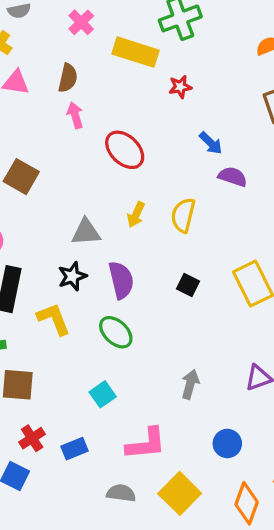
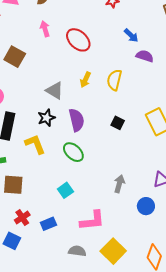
pink arrow: (75, 115) -> (45, 29), moved
gray triangle: (86, 232) -> (55, 91), turned 36
blue circle: (227, 444) -> (146, 206), moved

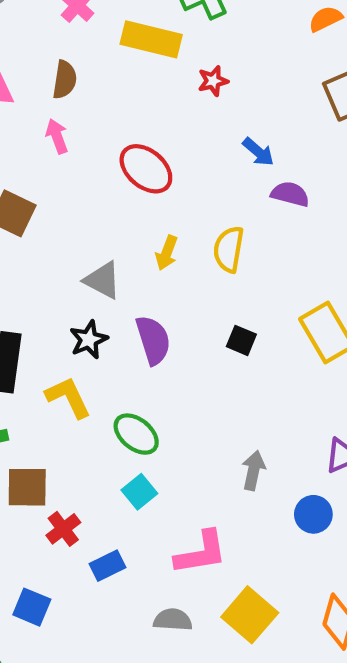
pink arrow: (45, 29) -> (57, 136), moved
green ellipse: (73, 152) -> (136, 434), moved
red cross: (22, 218) -> (63, 529), moved

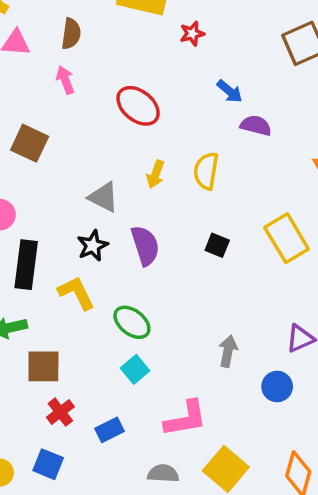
red cross: (63, 529) -> (60, 412), moved

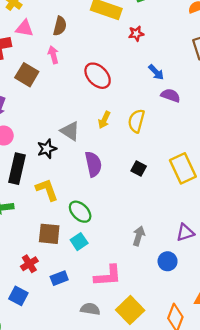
brown square: (30, 143) -> (27, 75), moved
black star: (93, 246) -> (47, 149), moved
brown square: (43, 366) -> (49, 234), moved

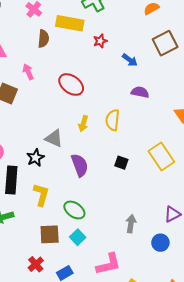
brown semicircle: (60, 26) -> (43, 39), moved
blue arrow: (156, 72) -> (130, 60), moved
yellow L-shape: (47, 190) -> (41, 195), turned 45

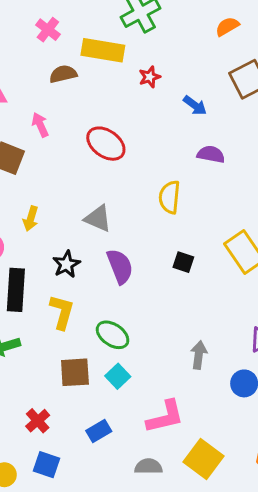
brown semicircle: (43, 39) -> (63, 74), turned -108
yellow arrow: (83, 124) -> (31, 219), moved
gray triangle: (54, 138) -> (98, 218), moved
black star: (35, 158) -> (66, 264), moved
red cross: (36, 264) -> (38, 421), moved

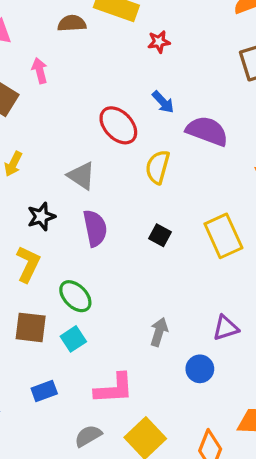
blue arrow: (195, 105) -> (163, 102), moved
red ellipse: (106, 144) -> (118, 125), moved
purple semicircle: (211, 154) -> (207, 131), size x1.5
gray semicircle: (148, 467) -> (88, 436), turned -40

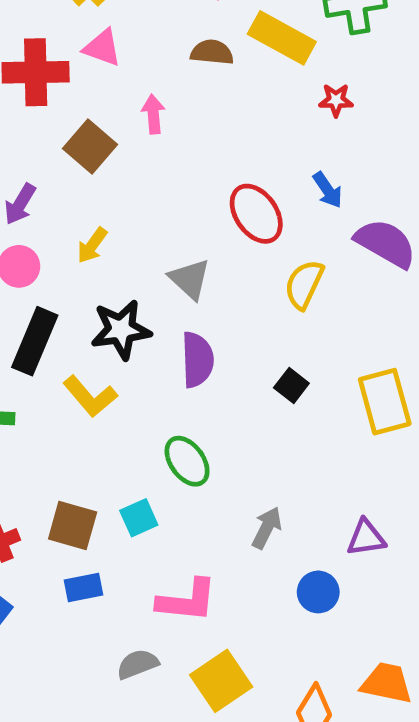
black star: (41, 217) -> (121, 330), size x1.4
yellow L-shape: (28, 264) -> (90, 396), turned 105
green ellipse: (75, 296) -> (187, 461), moved
brown square: (31, 327) -> (73, 526), moved

